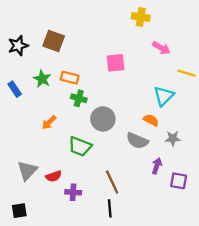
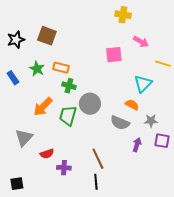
pink square: (115, 63) -> (114, 55), moved
orange arrow: (49, 122) -> (43, 107), size x1.5
green trapezoid: (80, 146) -> (68, 116), moved, turned 85
gray triangle: (27, 171) -> (24, 138), moved
purple square: (179, 181) -> (162, 141), moved

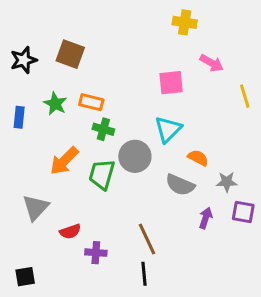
yellow line: (163, 64) -> (245, 96), turned 56
blue rectangle: (13, 78) -> (19, 117), turned 40
cyan triangle: (143, 84) -> (168, 129), moved

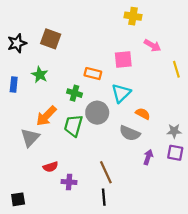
orange rectangle: (91, 102) -> (93, 74), moved
gray star: (227, 182) -> (174, 131), moved
gray triangle: (36, 207) -> (30, 138), moved

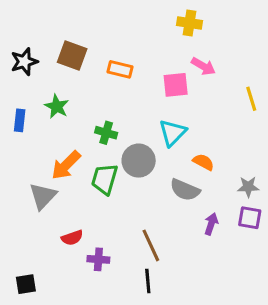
pink arrow: (152, 45) -> (203, 66), moved
orange rectangle: (93, 74) -> (120, 69), moved

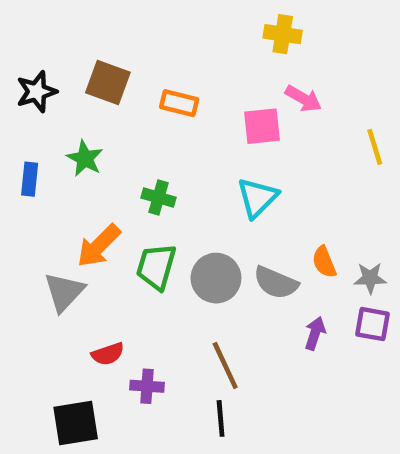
gray circle: (139, 161) -> (216, 278), moved
orange semicircle: (203, 162) -> (324, 262), moved, turned -140
black square: (26, 284) -> (76, 423), moved, size x1.5

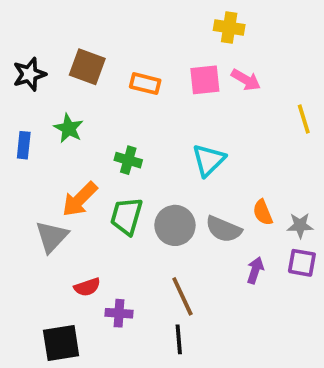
pink square: (262, 126) -> (205, 80), moved

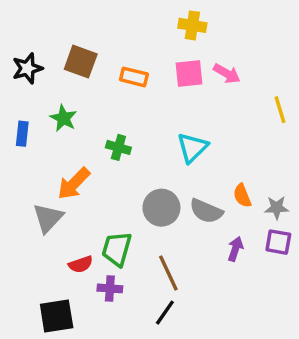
yellow cross: (229, 28) -> (192, 25), moved
green trapezoid: (126, 216) -> (117, 249), moved
black line: (179, 339) -> (165, 313), turned 40

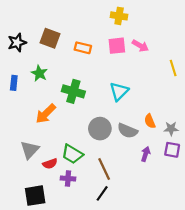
green cross: (118, 147) -> (73, 91), size x1.5
gray triangle: (48, 218) -> (30, 150), moved
green trapezoid: (117, 249) -> (72, 154), turned -75

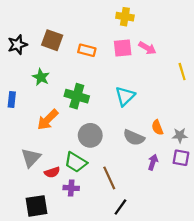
blue rectangle: (14, 83) -> (12, 100), moved
gray circle: (100, 129) -> (90, 135), moved
black line: (102, 193) -> (120, 207), moved

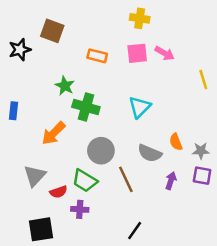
brown square: (52, 40) -> (52, 31), moved
green star: (41, 77) -> (65, 86), moved
brown line: (109, 178) -> (126, 179), moved

